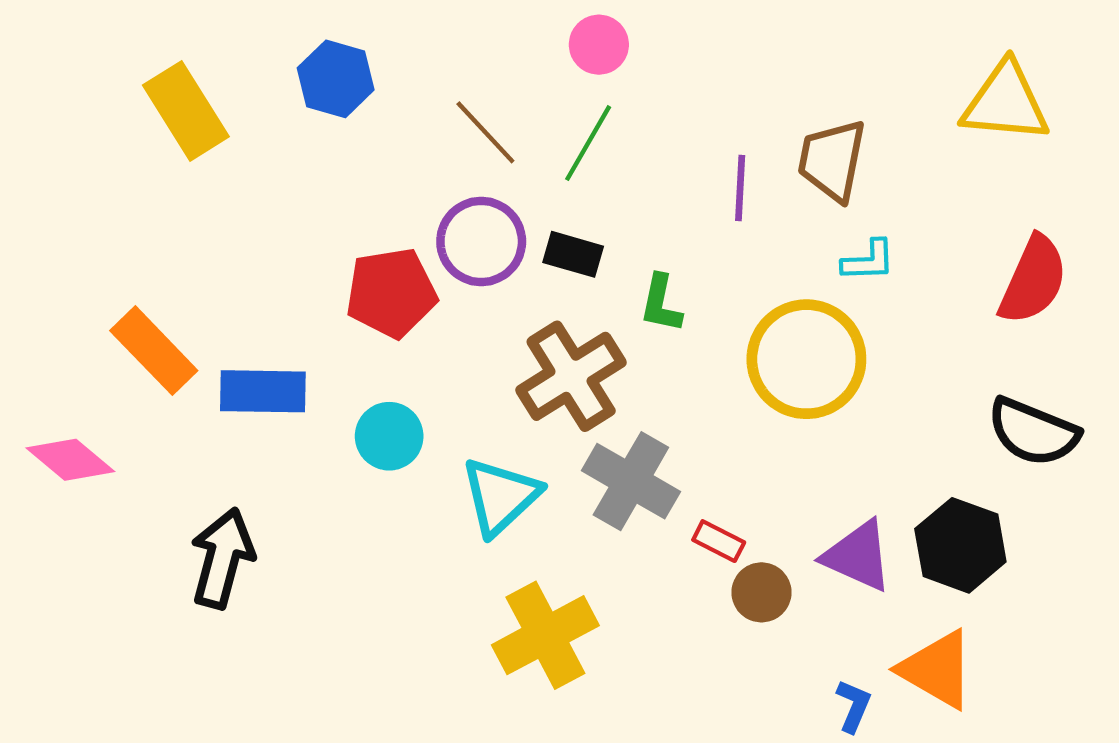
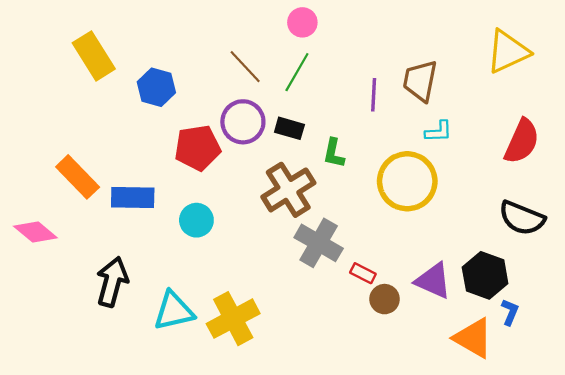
blue hexagon: (336, 79) -> (156, 87), moved
yellow triangle: (1005, 102) -> (508, 52), turned -30
cyan triangle: (500, 496) -> (174, 311), moved, turned 30
yellow cross: (545, 635) -> (233, 319), moved
blue L-shape: (853, 706) -> (510, 312), moved

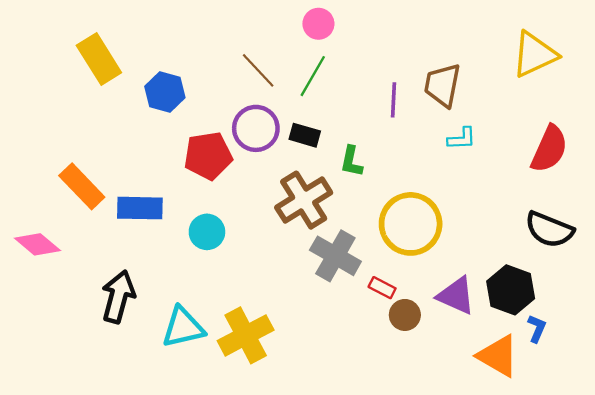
yellow circle: (407, 181) -> (411, 224), moved

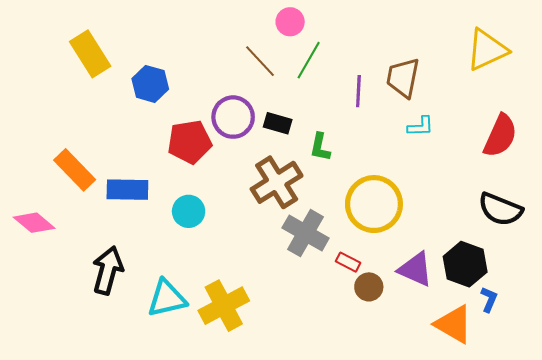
brown line: (258, 70) -> (260, 61), moved
green line: (313, 76) -> (309, 60), moved

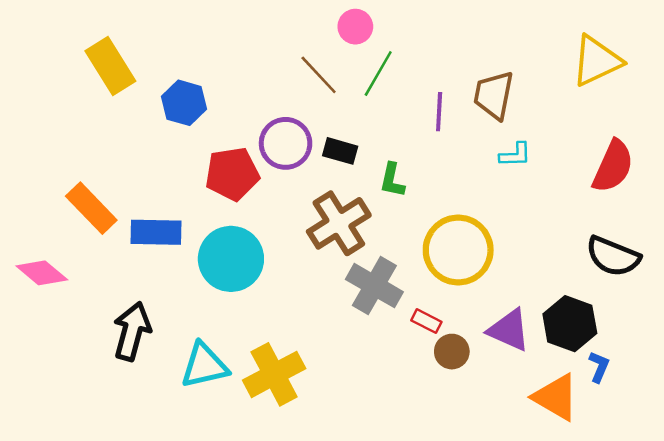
cyan circle: (189, 211) -> (231, 259), size x1.6

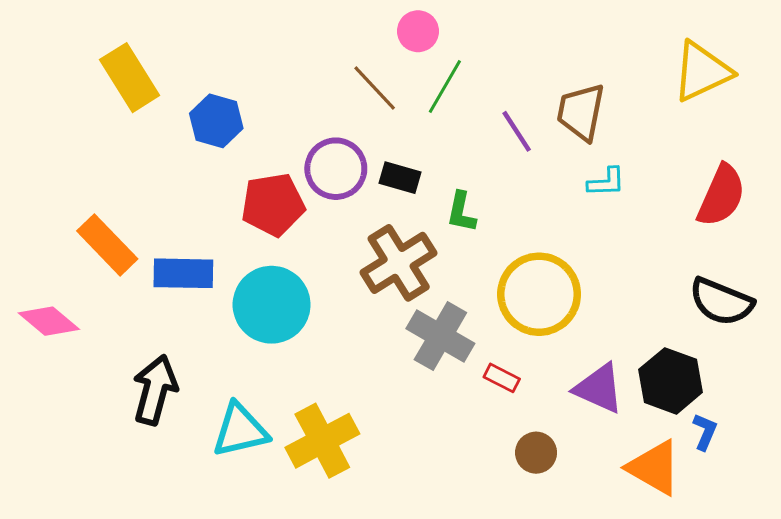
purple line: (439, 112) -> (517, 131), turned -36
brown circle: (452, 352) -> (536, 453), moved

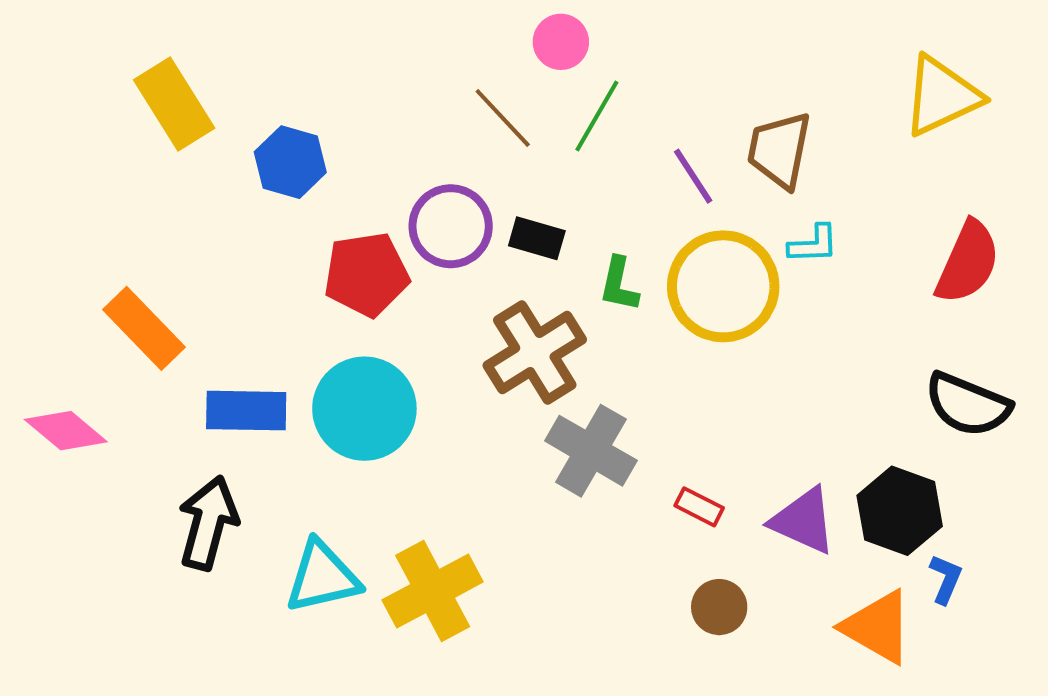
blue rectangle: (183, 273) -> (246, 411), moved
yellow circle: (539, 294) -> (723, 286), moved
red rectangle: (502, 378) -> (699, 507), moved

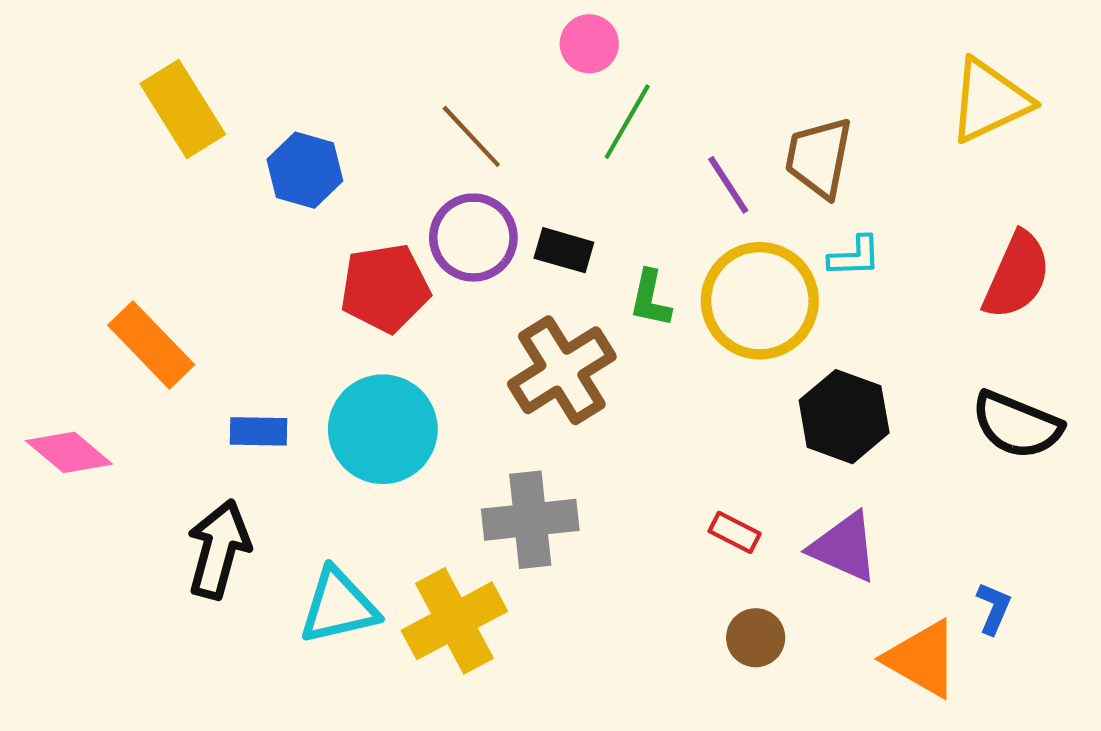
brown line: (503, 118) -> (471, 136), moved
blue rectangle: (246, 411) -> (259, 431), size x0.7
gray cross: (591, 451) -> (530, 520), moved, turned -36
black hexagon: (900, 511) -> (844, 417), moved

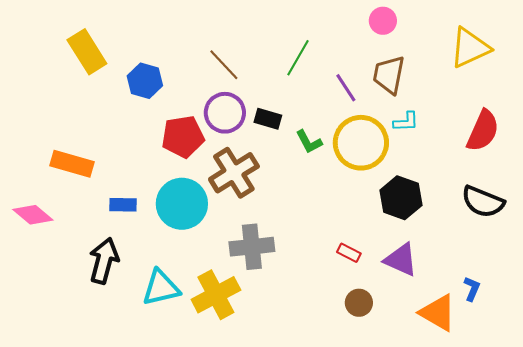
pink circle: (589, 44) -> (383, 21), moved
green L-shape: (650, 299) -> (309, 142), turned -40
orange rectangle: (151, 345) -> (72, 164), turned -30
brown cross: (562, 370) -> (234, 173), moved

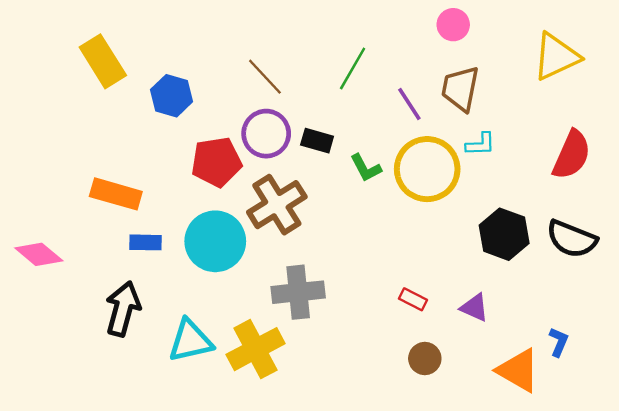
orange rectangle: (72, 164) -> (116, 194), moved
black hexagon: (401, 198) -> (504, 234), moved
purple triangle: (401, 260) -> (475, 308), size x0.7

